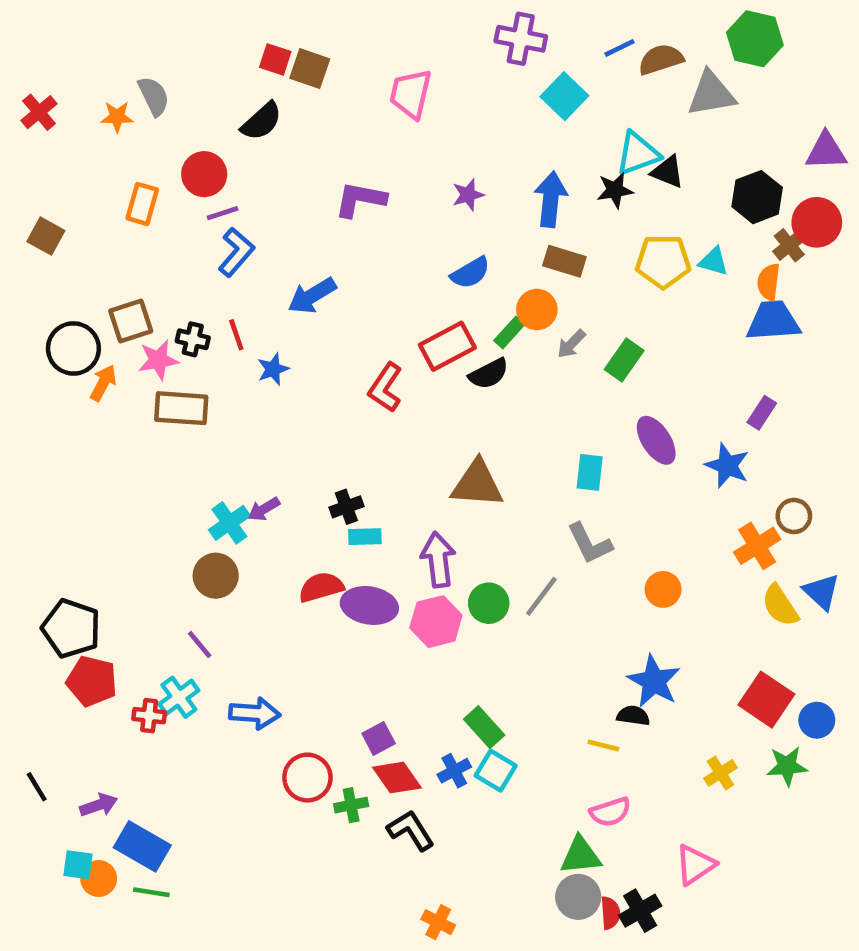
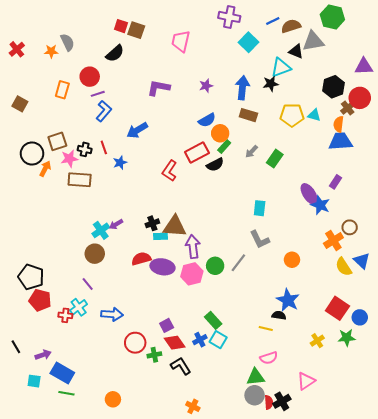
black triangle: (668, 172) -> (296, 51), moved
orange circle: (537, 310) -> (220, 133), moved
purple ellipse: (656, 440) -> (309, 194), moved
brown triangle: (477, 484) -> (175, 226), moved
orange circle: (99, 879) -> (113, 399), moved

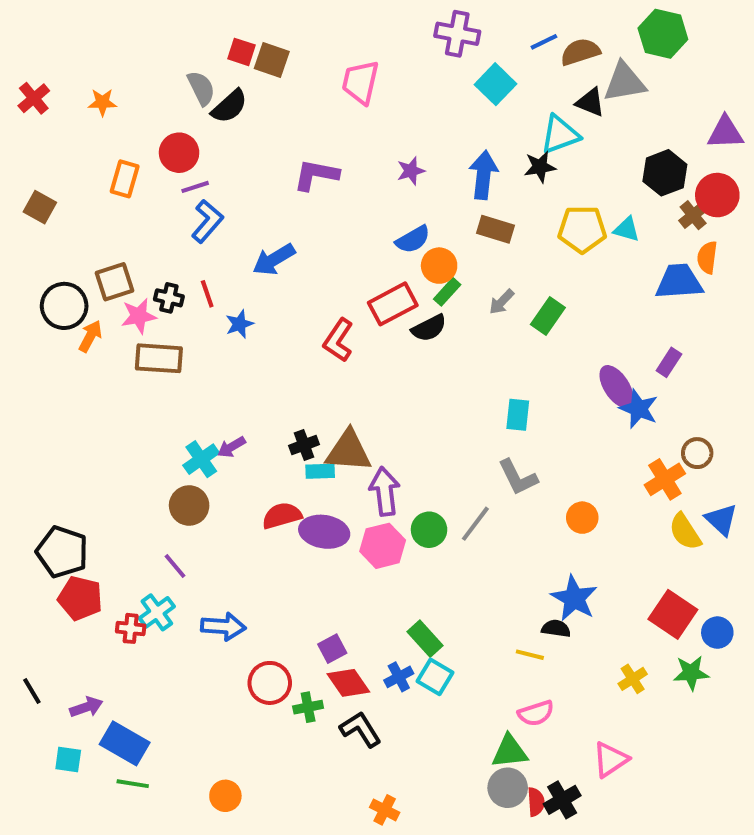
gray semicircle: (67, 42) -> (201, 88), moved
orange semicircle: (338, 124) -> (707, 258), moved

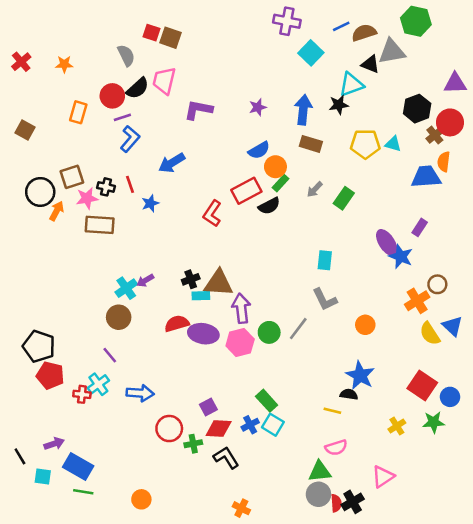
pink trapezoid: (360, 82) -> (164, 81), moved
black semicircle: (229, 106) -> (138, 88), moved
red diamond: (348, 683) -> (219, 429), turned -52
black line: (32, 691) -> (20, 456), moved

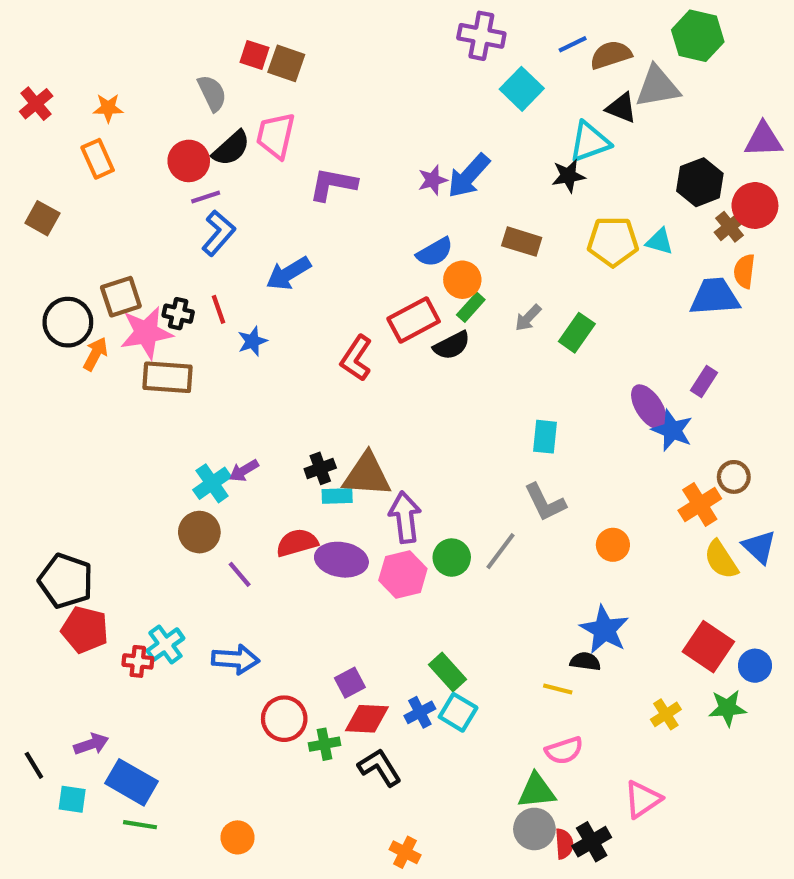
blue arrow: (303, 110) -> (469, 176), moved, turned -144
orange rectangle: (78, 112) -> (98, 159), moved, turned -40
pink star: (87, 198) -> (146, 333), size x1.4
purple line: (110, 355) -> (240, 574), moved

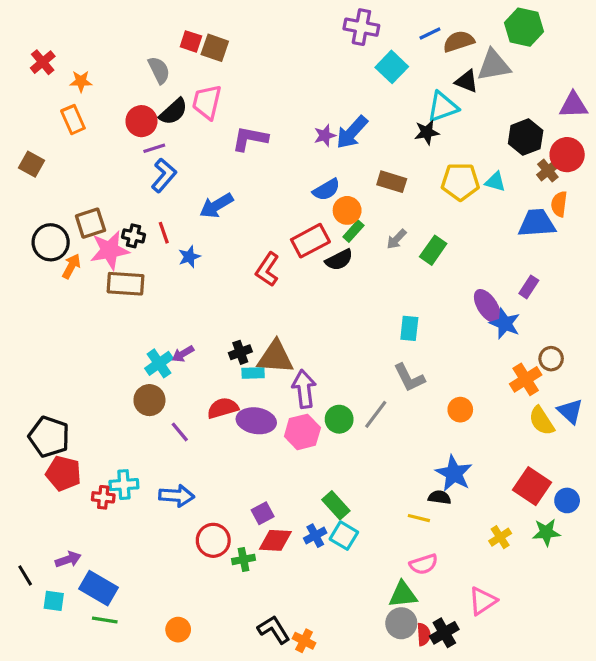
red cross: (36, 104) -> (43, 62), moved
cyan cross: (165, 644) -> (124, 485), turned 32
black L-shape: (380, 767) -> (274, 630), moved

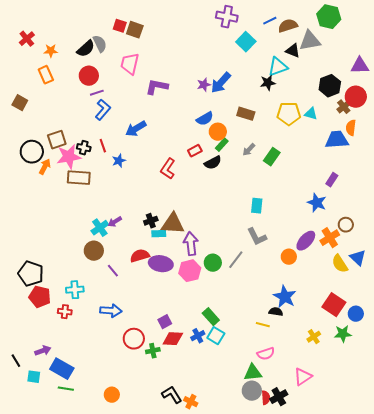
black semicircle: (173, 112) -> (86, 49), moved
red rectangle: (310, 241) -> (195, 151), size x0.6
purple ellipse: (487, 306) -> (306, 241), moved, turned 75
cyan cross: (124, 485) -> (75, 290), moved

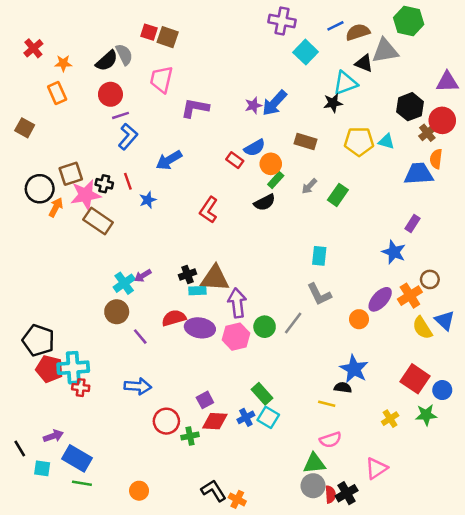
red rectangle: (195, 151) -> (235, 160), moved, turned 64
brown rectangle: (79, 178) -> (98, 221), turned 30
cyan cross: (75, 290) -> (73, 368), moved, size x1.4

